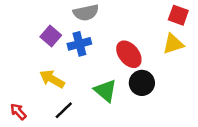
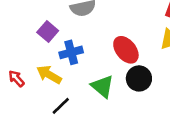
blue cross: (79, 44) -> (71, 52), moved
red arrow: (18, 112) -> (16, 78), moved

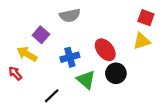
blue cross: (71, 52) -> (70, 57), moved
yellow arrow: (49, 75) -> (27, 54), moved

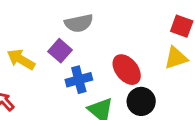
purple square: (41, 35) -> (60, 51), moved
yellow arrow: (27, 54) -> (21, 59), moved

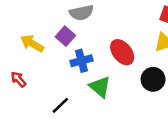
black circle: (141, 101) -> (153, 79), moved

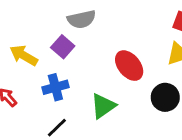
blue cross: (81, 61) -> (55, 87), moved
green triangle: (100, 87) -> (103, 106), turned 45

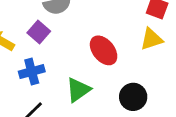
black circle: (165, 97) -> (133, 97), moved

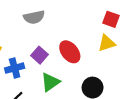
purple square: (39, 32) -> (39, 55), moved

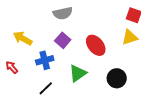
purple square: (39, 55) -> (63, 40), moved

